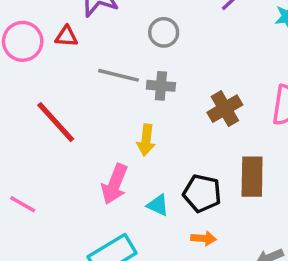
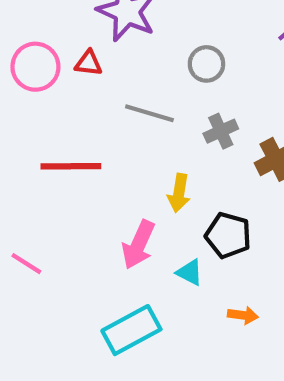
gray cross: (161, 86) -> (221, 131), moved, turned -32
red line: (56, 122) -> (71, 166), turned -51
black pentagon: (202, 193) -> (228, 235), moved

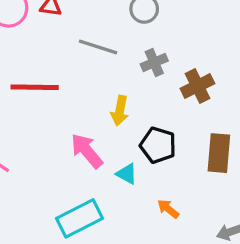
pink arrow: (138, 245) -> (87, 151), turned 114
orange arrow: (243, 315) -> (168, 209), turned -150

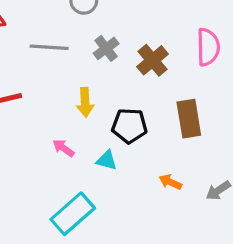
pink arrow: (87, 151) -> (63, 148), size x0.6
orange arrow: (168, 209) -> (170, 182), moved

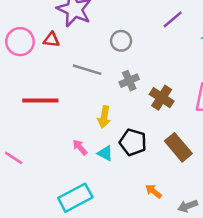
brown cross: (153, 60) -> (162, 98), turned -30
brown rectangle: (189, 119) -> (178, 147), turned -44
cyan triangle: (107, 160) -> (105, 153), moved

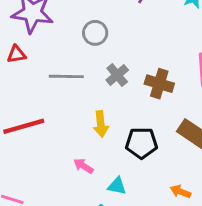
cyan triangle: (105, 153) -> (117, 186), moved

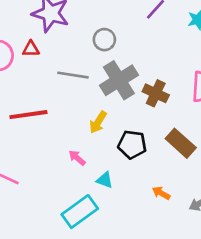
gray cross: (117, 75) -> (119, 80), size x1.8
yellow arrow: (101, 124) -> (98, 122), turned 30

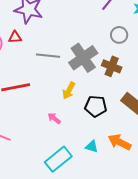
gray circle: (104, 40) -> (119, 35), moved
cyan triangle: (105, 180) -> (92, 146), moved
orange arrow: (161, 193) -> (119, 142), size x1.6

